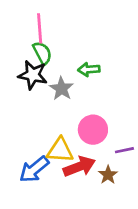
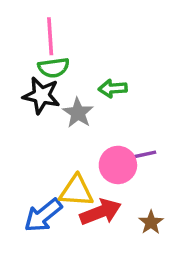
green semicircle: (42, 53) -> (54, 68), turned 110
purple line: (124, 150) -> (144, 155), moved
brown star: (108, 175) -> (151, 222), moved

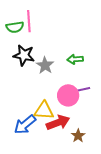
green semicircle: (54, 68) -> (15, 27), moved
green arrow: (113, 88) -> (75, 59), moved
brown star: (151, 222) -> (78, 136), moved

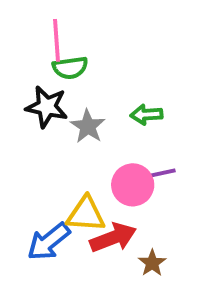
green semicircle: (15, 27) -> (70, 68), moved

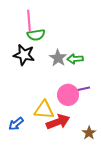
gray star: (88, 126) -> (58, 58), moved
blue arrow: (49, 242) -> (16, 124), moved, size x0.7
brown star: (152, 263) -> (89, 133), moved

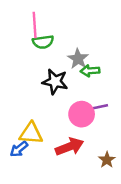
black star: (24, 55) -> (55, 82), moved
gray star: (58, 58) -> (78, 59), moved
yellow triangle: (44, 110) -> (31, 133), moved

